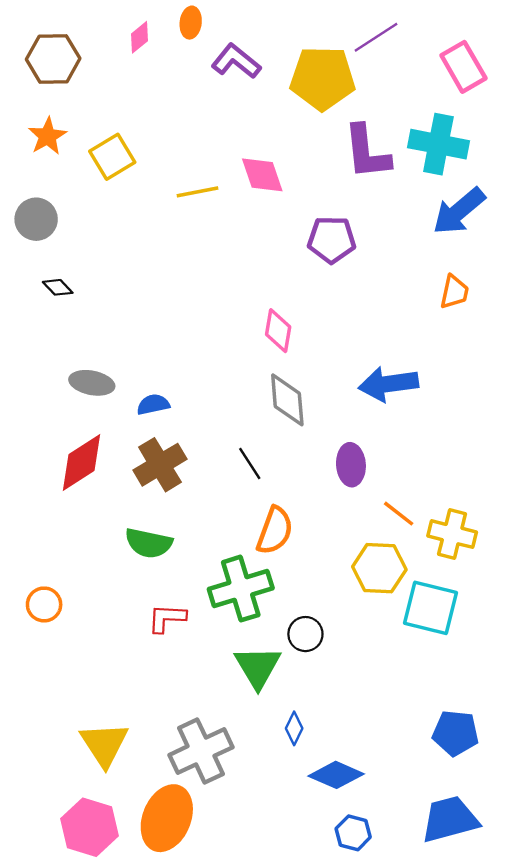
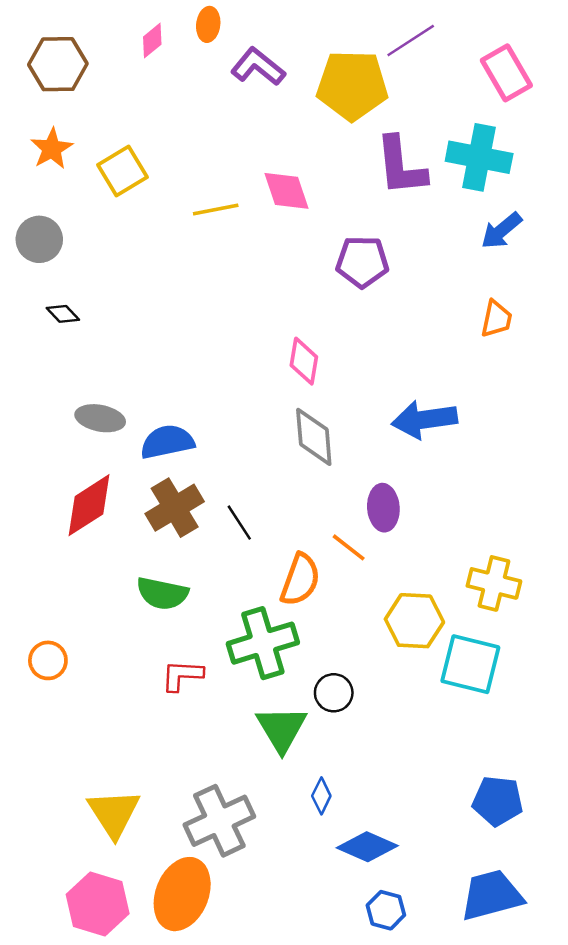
blue arrow: (459, 211) -> (501, 231), size x0.7
blue semicircle: (153, 404) -> (167, 442), size x1.5
black line: (250, 464) -> (239, 523), moved
orange line: (399, 514) -> (349, 547), moved

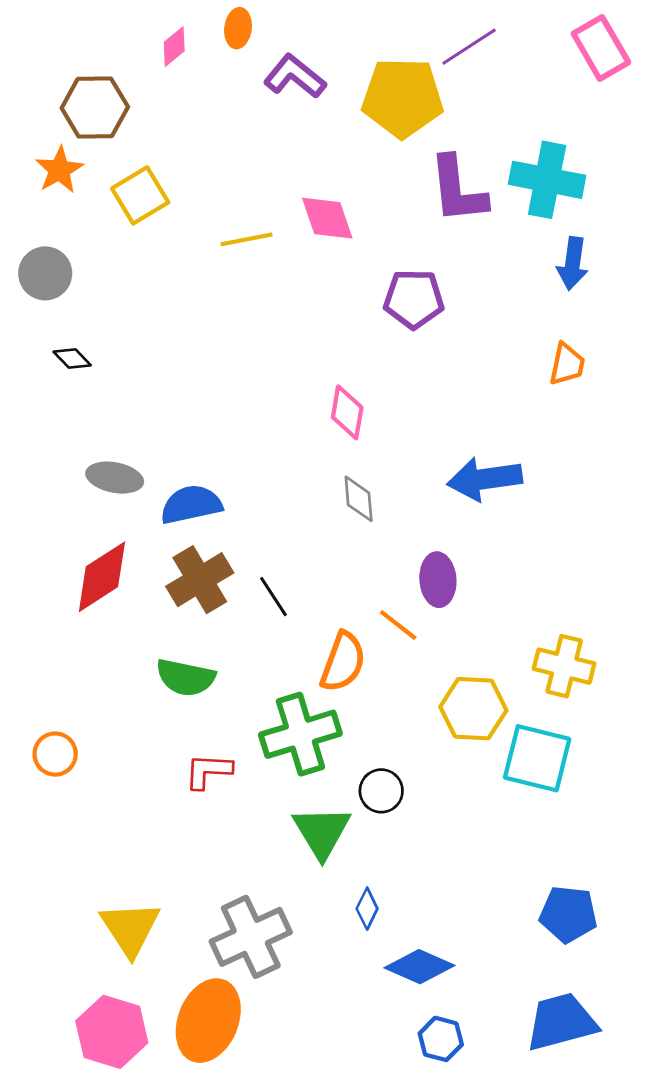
brown hexagon: (58, 64) -> (95, 108), moved
pink rectangle: (506, 73) -> (601, 48), moved
blue arrow: (501, 231) -> (573, 263), turned -42
gray diamond: (314, 437) -> (359, 499), size x0.7

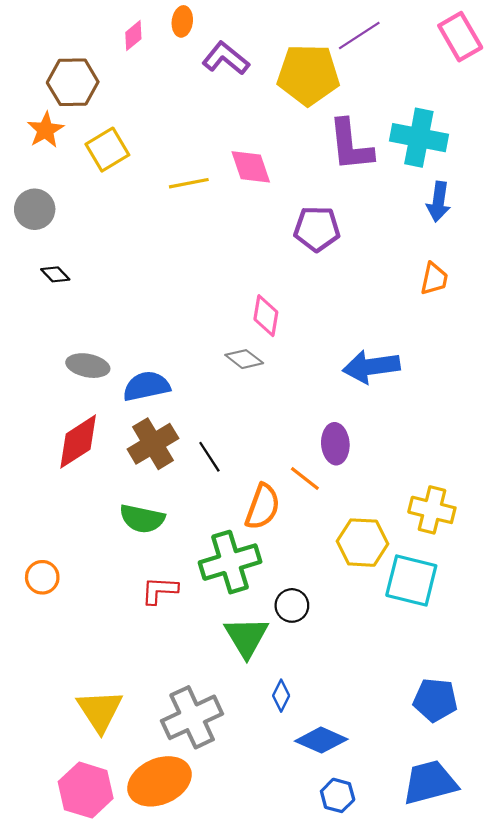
gray diamond: (359, 499) -> (244, 359), moved, turned -48
orange ellipse: (208, 1021) -> (159, 781), turned 44

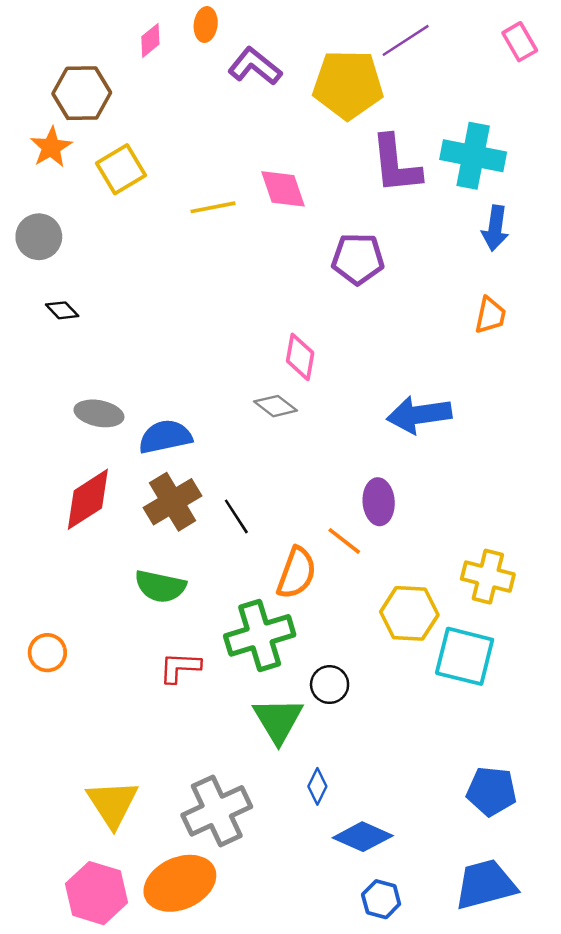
pink rectangle: (460, 37) -> (520, 42), size x0.7

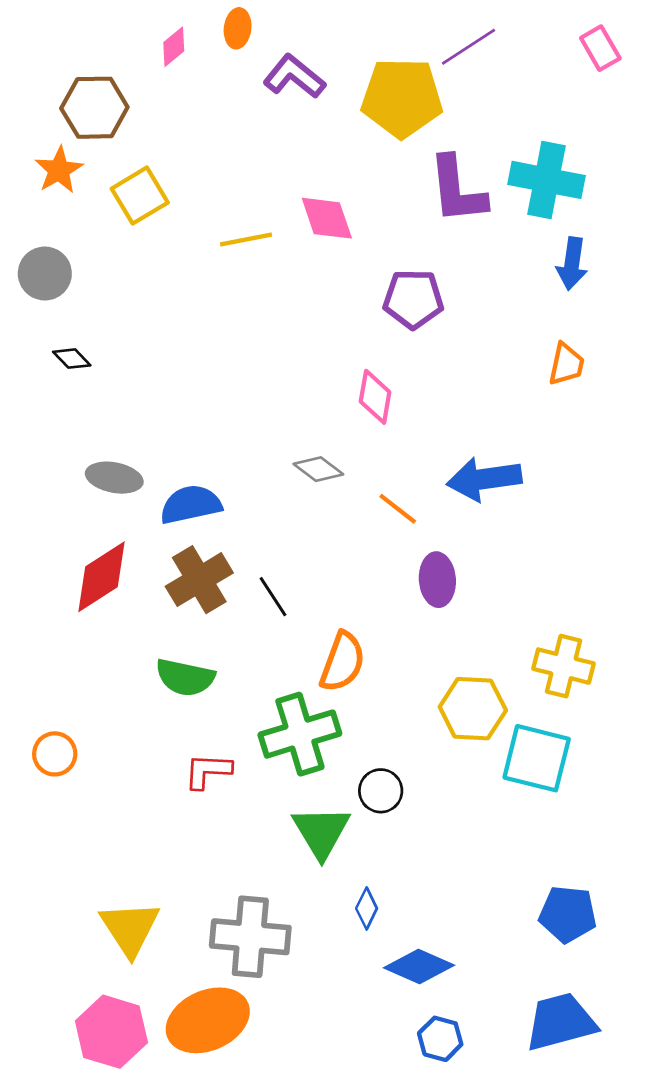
pink diamond: (300, 357) -> (375, 397), moved
orange line: (344, 541) -> (398, 509), moved
gray cross: (217, 811) -> (250, 937), turned 30

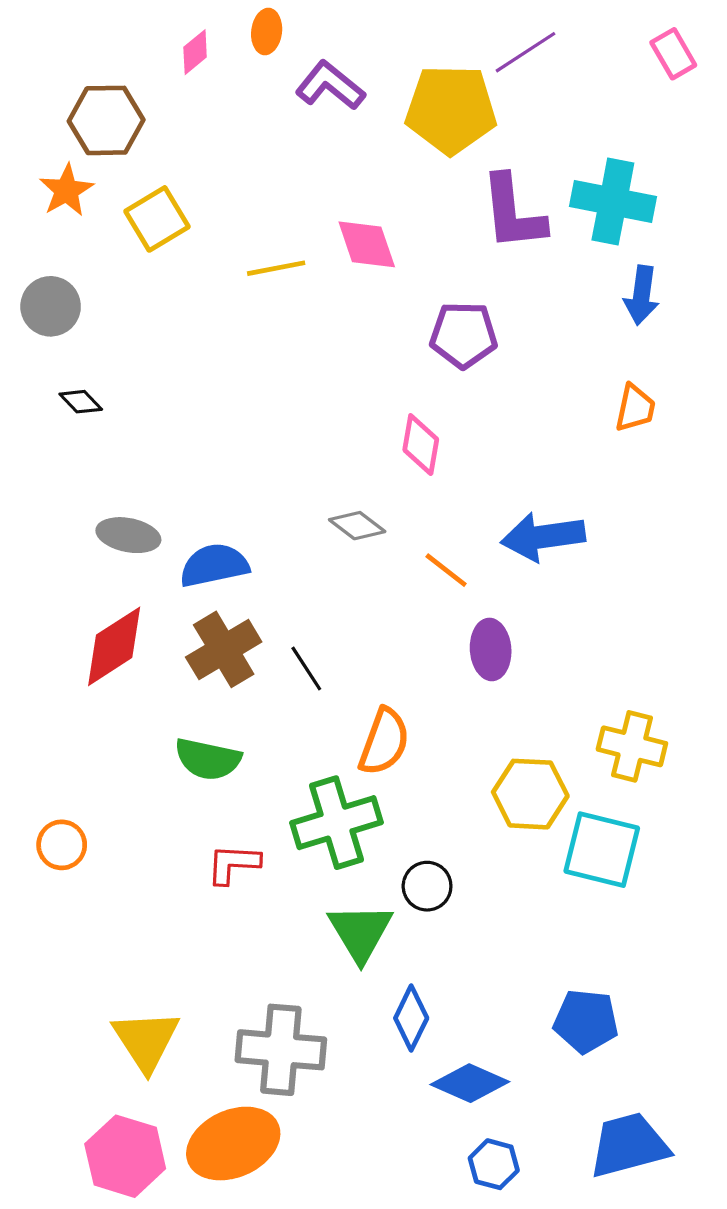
blue diamond: (367, 908) -> (411, 1018), size x1.4
blue pentagon: (568, 914) -> (586, 1021), moved

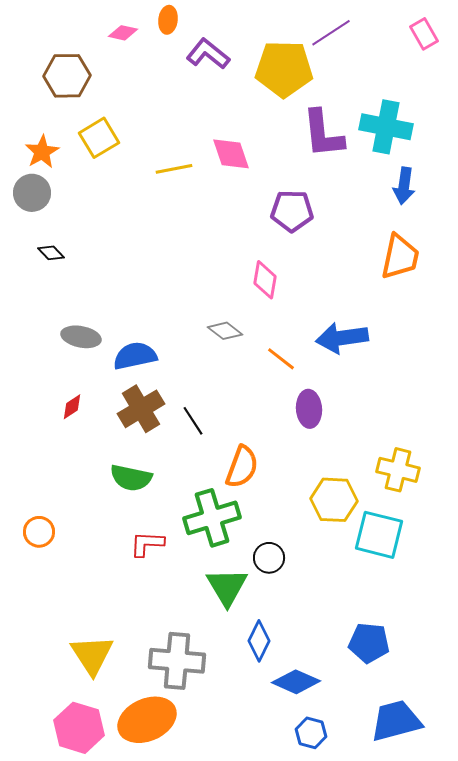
pink diamond: (195, 52) -> (123, 33), turned 52
orange star: (66, 190) -> (42, 152), moved
orange trapezoid: (635, 408) -> (400, 257), size x1.5
red diamond: (114, 646) -> (72, 407), size x0.5

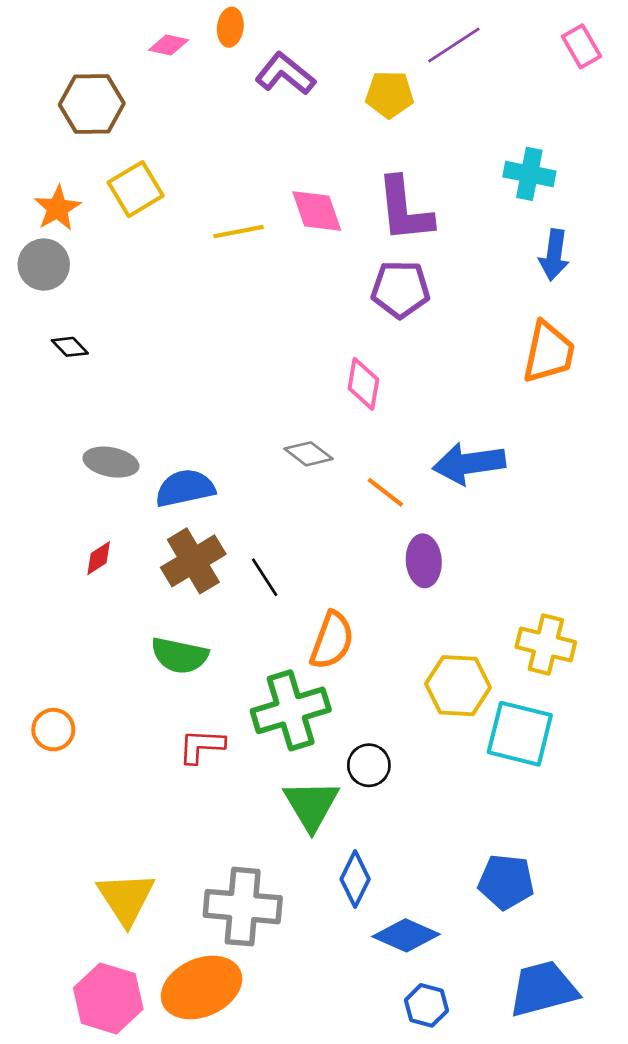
yellow pentagon: (284, 69) -> (389, 94), size x0.6
cyan cross: (386, 127) -> (529, 174), size x0.7
purple L-shape: (323, 134) -> (405, 210), moved

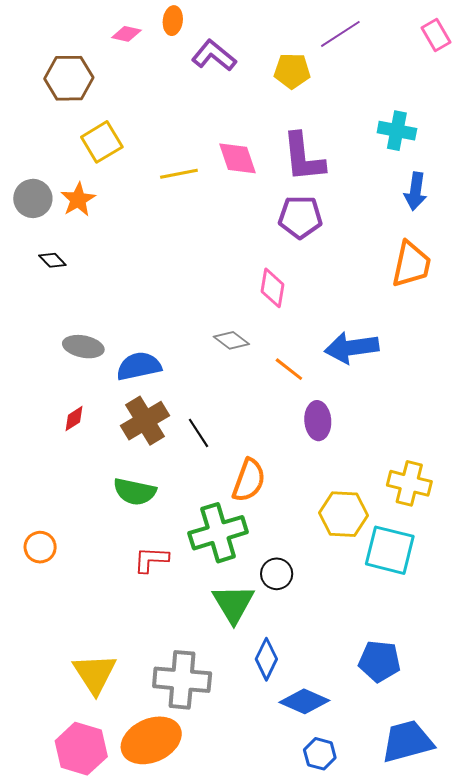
orange star: (57, 208) -> (78, 200), moved

